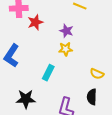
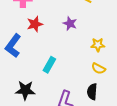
red star: (35, 22) -> (35, 24), moved
yellow star: (66, 49) -> (98, 45), moved

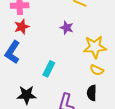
red star: (35, 24) -> (22, 27), moved
yellow star: (98, 45) -> (95, 47), size x1.6

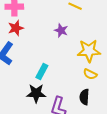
black star: (27, 95) -> (36, 93), moved

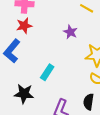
black star: (36, 93) -> (24, 94), moved

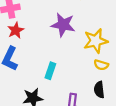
purple star: (70, 32) -> (63, 25), size x1.6

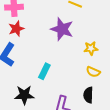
yellow star: (96, 41) -> (91, 48), size x0.6

